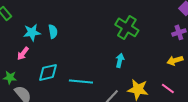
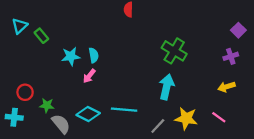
pink arrow: (23, 53) -> (89, 76), moved
cyan arrow: (120, 60) -> (167, 87), size x1.6
cyan diamond: (48, 72) -> (88, 114), moved, turned 40

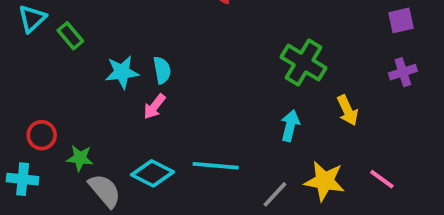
purple square: (238, 30) -> (401, 20), moved, turned 32
cyan arrow: (167, 87) -> (290, 126), size x0.7
yellow arrow: (226, 87) -> (347, 110), moved, turned -98

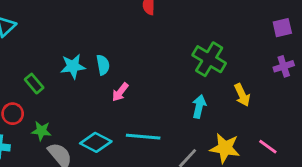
green rectangle: (70, 36) -> (34, 84), moved
pink arrow: (154, 106) -> (120, 92), moved

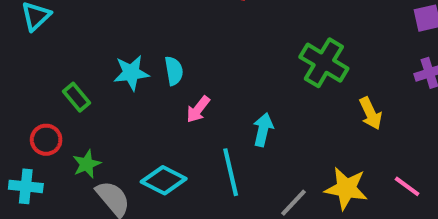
cyan arrow: (199, 106) -> (263, 130), moved
green star: (41, 131) -> (87, 164), turned -30
cyan line: (143, 137) -> (231, 172), turned 72

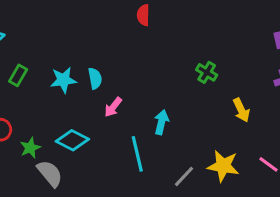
green cross: (324, 63) -> (207, 72), size x0.6
green rectangle: (76, 97) -> (18, 75), moved, turned 70
cyan diamond: (164, 180) -> (72, 140), moved

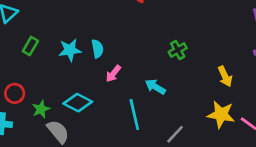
green cross: (207, 72) -> (178, 50), moved, turned 30
cyan arrow: (161, 122) -> (155, 87), turned -72
yellow star: (223, 166) -> (221, 114), moved

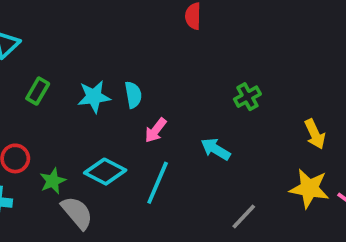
cyan line: (134, 114) -> (158, 183), moved, turned 36

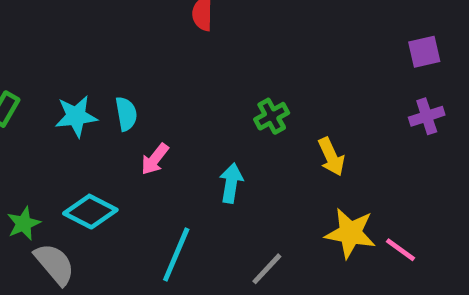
yellow arrow: (315, 134) -> (331, 157), moved
cyan arrow: (216, 149) -> (231, 183), turned 68
cyan line: (158, 183) -> (176, 255), moved

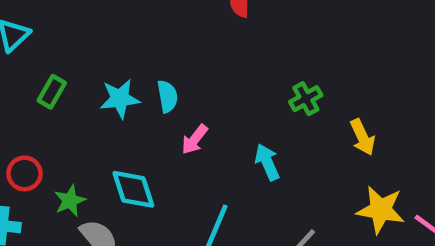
cyan arrow: (231, 183) -> (267, 162), turned -33
cyan diamond: (90, 212) -> (133, 189), turned 45

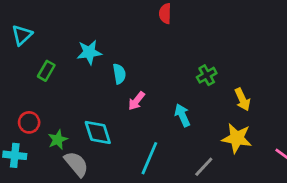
cyan star: (120, 99) -> (89, 52), moved
yellow star: (381, 210) -> (237, 138), moved

